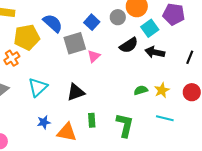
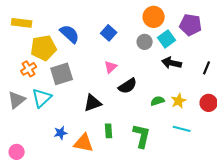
gray circle: (118, 17) -> (145, 42), moved
gray square: (75, 43) -> (62, 74), moved
black semicircle: (129, 45) -> (128, 86), moved
cyan triangle: (38, 87) -> (42, 98), moved

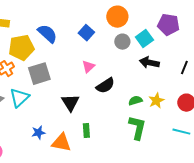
orange circle: (154, 17) -> (117, 17), moved
black triangle: (93, 103) -> (70, 103), turned -42
cyan line: (182, 129) -> (181, 132), moved
green L-shape: (142, 136) -> (137, 128), moved

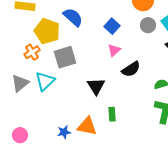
blue square: (86, 33) -> (112, 26), moved
yellow pentagon: (21, 48) -> (47, 31), turned 30
blue star: (38, 133) -> (64, 132), moved

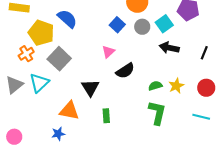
blue square: (112, 26) -> (117, 25), moved
gray square: (65, 57) -> (59, 59), turned -30
orange triangle: (87, 126) -> (69, 111), moved

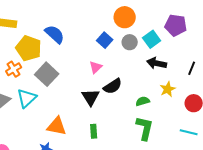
yellow star: (176, 86) -> (168, 89), moved
black triangle: (90, 88) -> (91, 97), moved

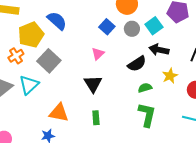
yellow pentagon: (29, 48) -> (31, 35), turned 30
black semicircle: (113, 86) -> (137, 64), moved

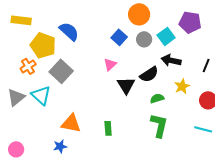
yellow pentagon: (31, 35) -> (43, 45), turned -30
black triangle: (93, 84) -> (126, 85), moved
cyan triangle: (29, 85) -> (41, 95), turned -35

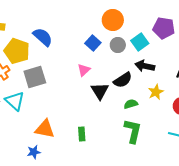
gray square: (61, 71) -> (35, 77), turned 30

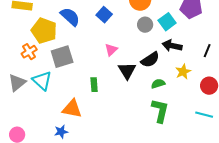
blue square: (93, 43) -> (104, 15), moved
green rectangle: (82, 134) -> (94, 85), moved

